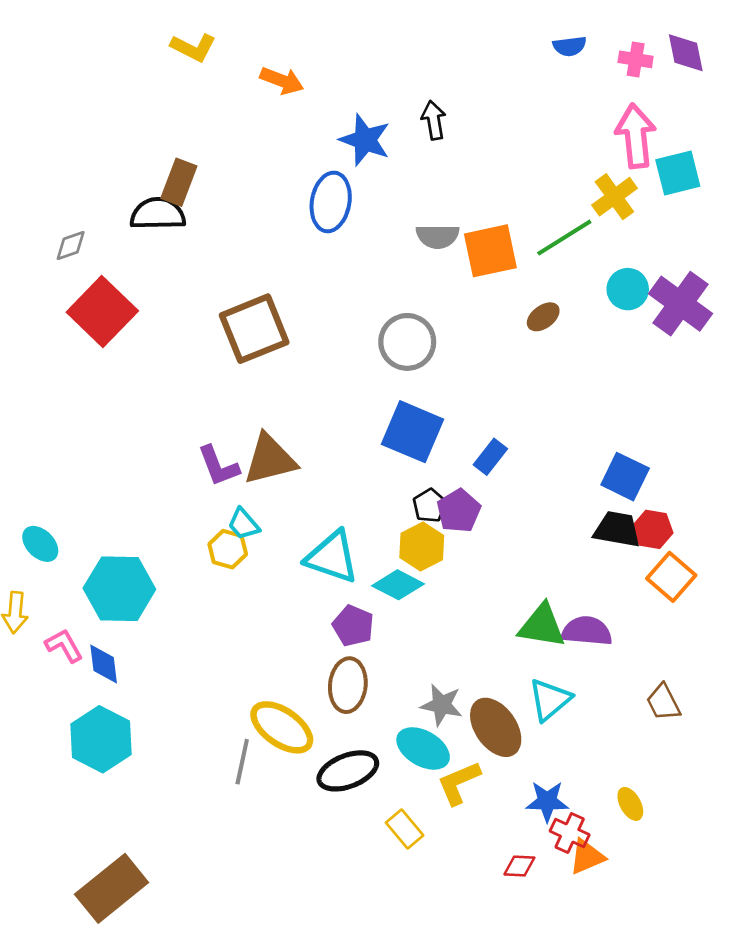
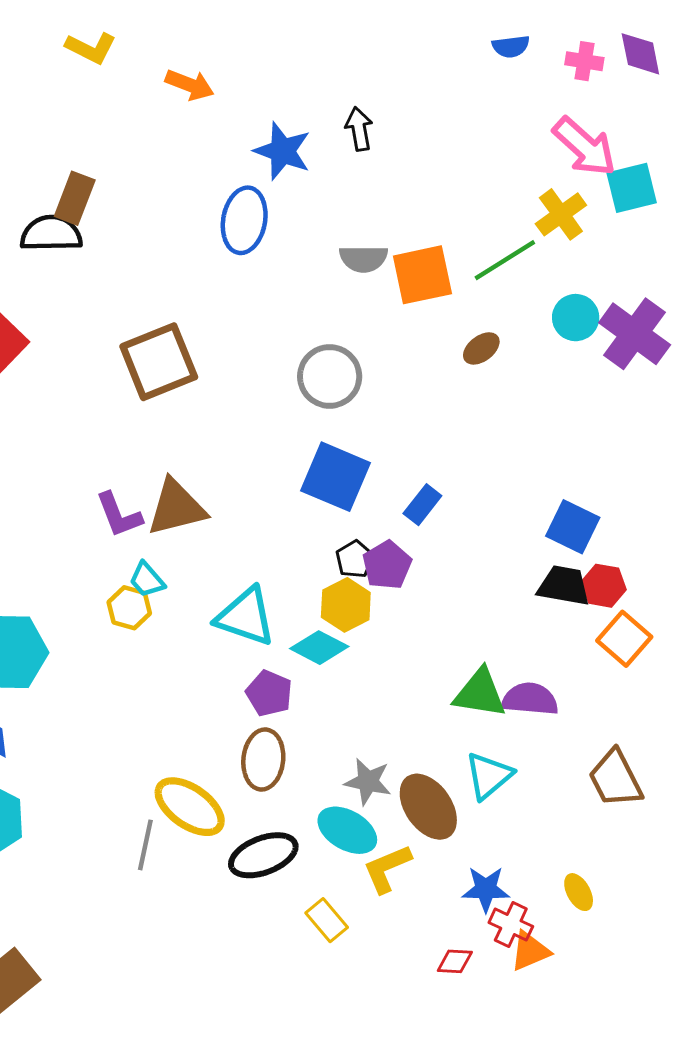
pink arrow: (636, 136) -> (584, 147), turned 138
brown trapezoid: (663, 702) -> (615, 779), size x1.4

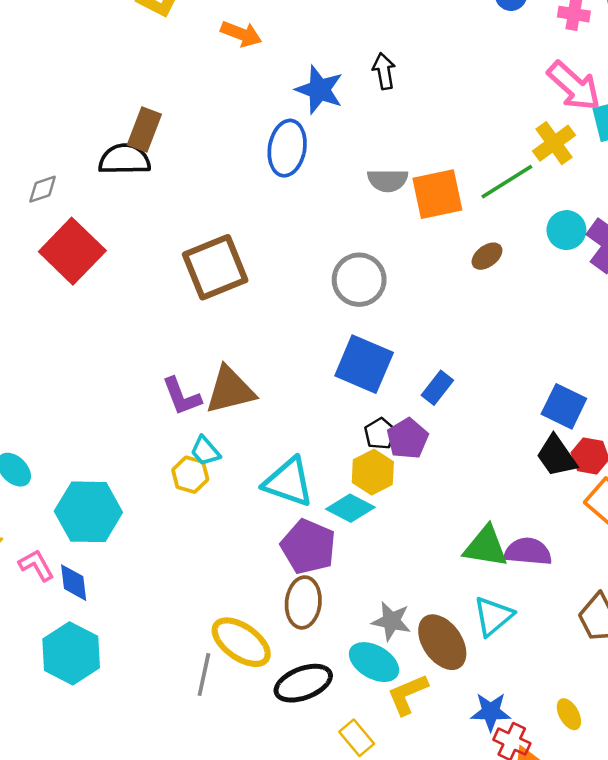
black trapezoid: (564, 586) -> (557, 456), turned -135
purple pentagon: (269, 693) -> (308, 547), size x1.4

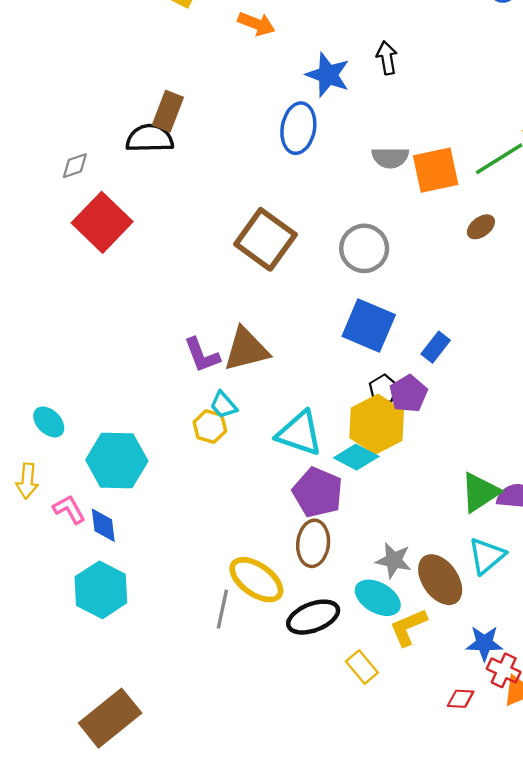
brown square: (215, 267) -> (265, 239), moved, turned -32
yellow hexagon: (373, 472) -> (377, 424), size x1.4
green triangle: (486, 547) -> (480, 492), turned -42

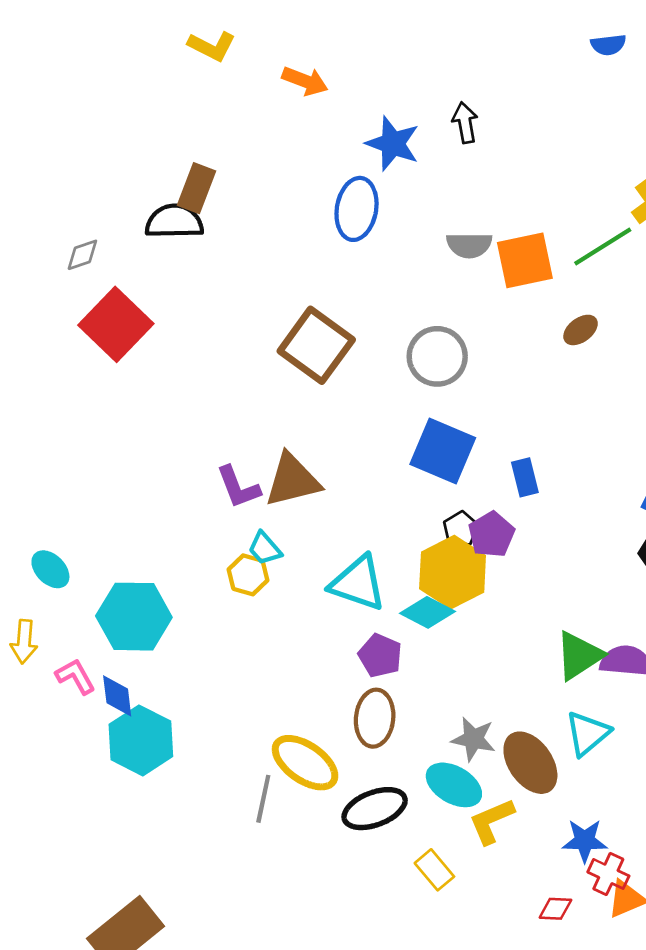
blue rectangle: (436, 347) -> (525, 477), turned -52
purple pentagon: (318, 492) -> (380, 656), size x0.7
cyan hexagon: (101, 590) -> (141, 740), moved

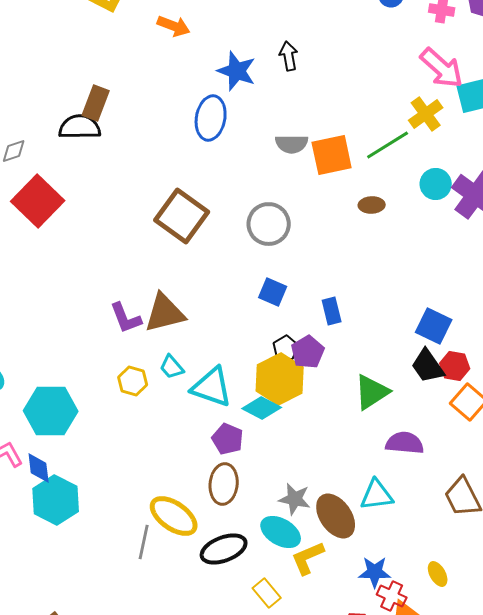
brown ellipse: (581, 330) -> (372, 205), turned 35
blue square: (443, 451) -> (273, 292), size x0.6
cyan trapezoid: (265, 548) -> (172, 367), moved
green triangle: (579, 656) -> (372, 392), moved
cyan triangle: (587, 733) -> (377, 495), turned 33

